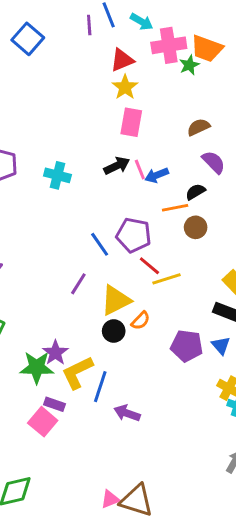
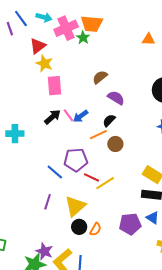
orange semicircle: (141, 321) -> (95, 229), moved

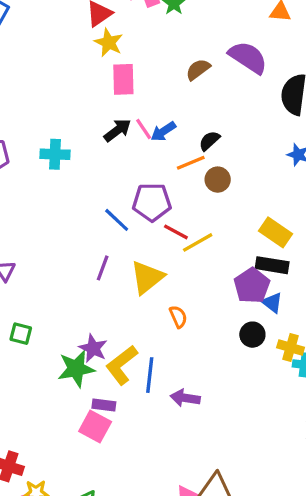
purple semicircle: (116, 98) -> (248, 57), moved, size x1.4
purple pentagon: (130, 224) -> (252, 286), moved, turned -30
black circle: (79, 227) -> (252, 335), moved
orange semicircle: (95, 229) -> (178, 317), turned -56

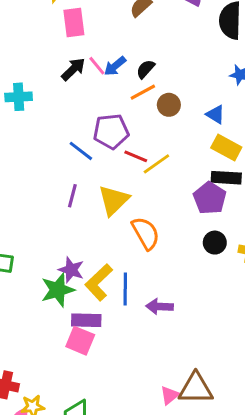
black semicircle: (209, 141) -> (146, 69), moved
blue triangle: (272, 303) -> (215, 114), moved
orange semicircle: (178, 317) -> (146, 233), size x1.6
purple rectangle: (104, 405) -> (86, 320), size x1.4

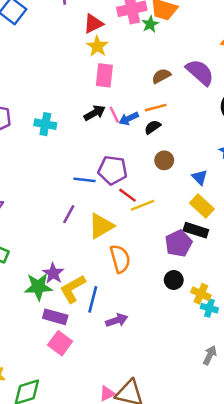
orange line: (143, 92) -> (156, 108), moved
blue line: (81, 151) -> (84, 180), turned -45
purple arrow: (159, 306) -> (117, 320), turned 145
pink square: (80, 341) -> (60, 343), moved

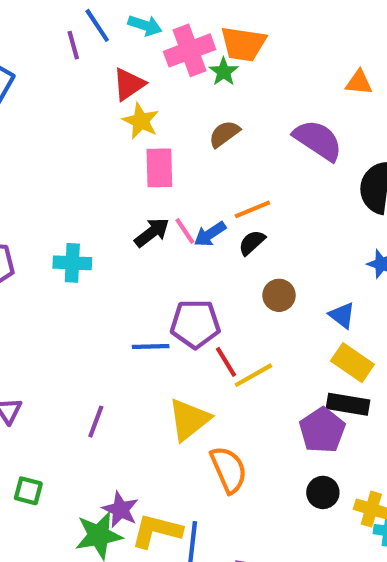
brown semicircle: (161, 76) -> (224, 134), moved
red line: (127, 195) -> (226, 362), turned 30
purple line: (69, 214) -> (96, 422), moved
yellow L-shape: (73, 289) -> (157, 531), turned 52

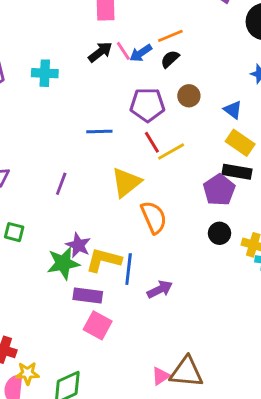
purple pentagon: (195, 324) -> (147, 105), moved

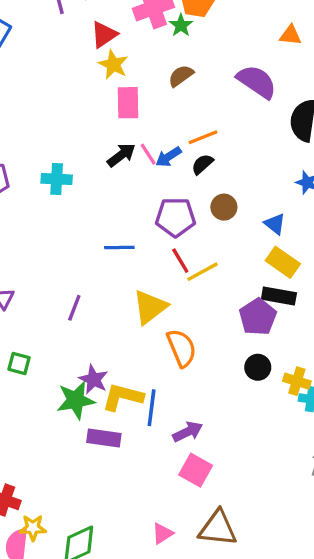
pink square: (98, 325) -> (196, 470), moved
pink triangle: (161, 376) -> (162, 533), moved

